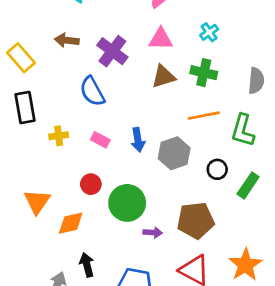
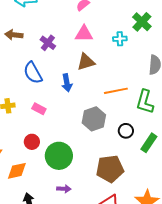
cyan cross: (209, 32) -> (120, 39), moved, turned 32
purple cross: (112, 51) -> (48, 43), size x0.7
green cross: (204, 73) -> (142, 22), moved, turned 30
blue arrow: (138, 140) -> (67, 83), moved
purple arrow: (153, 233) -> (64, 189), moved

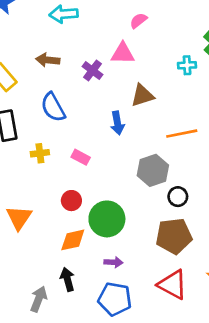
pink triangle: (84, 34) -> (123, 53), moved
blue semicircle: (33, 73) -> (53, 107), moved
black circle: (126, 131) -> (178, 197), moved
orange diamond: (17, 171) -> (73, 240), moved

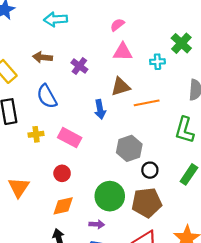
pink triangle: (123, 53) -> (123, 52), moved
orange line: (182, 134) -> (147, 103), moved
pink rectangle: (81, 157) -> (70, 138), size x1.5
green circle: (107, 219) -> (110, 196), moved

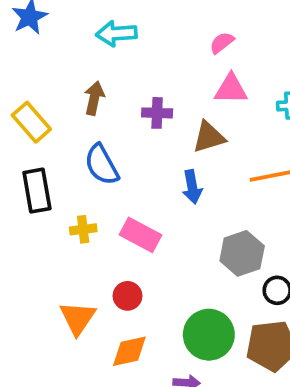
brown arrow: (43, 57) -> (94, 98), turned 96
purple cross: (79, 66) -> (157, 113), turned -35
brown triangle: (121, 87) -> (209, 137), moved
orange triangle: (19, 187) -> (78, 318), moved

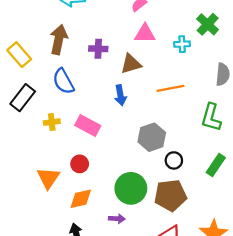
brown arrow: (94, 98) -> (59, 39), size x1.4
black rectangle: (37, 191) -> (23, 98), turned 48

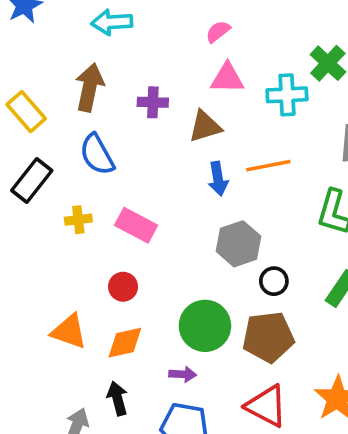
cyan cross: (182, 44) -> (287, 95), size x1.5
blue arrow: (120, 95) -> (218, 179), moved
orange triangle: (48, 178) -> (69, 331), moved, turned -45

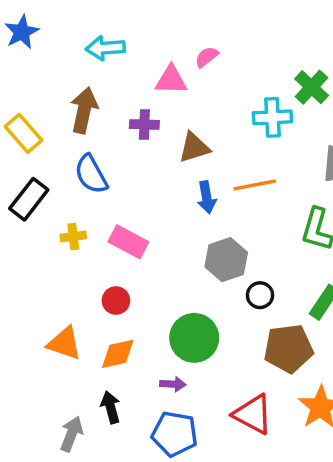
pink triangle: (227, 78) -> (171, 80), moved
brown pentagon: (268, 337) -> (288, 349), moved

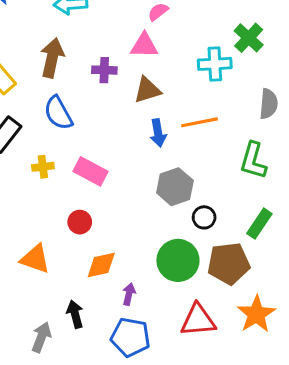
pink triangle: (171, 80) -> (144, 46), moved
green circle: (194, 338) -> (178, 260), moved
orange diamond: (118, 354) -> (101, 265), moved
purple arrow: (173, 384) -> (129, 294), turned -80
red triangle: (253, 414) -> (198, 320), turned -33

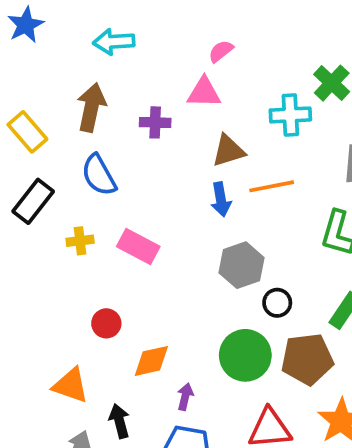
brown triangle: (147, 90) -> (228, 151), moved
red circle: (80, 222) -> (106, 323), moved
orange triangle: (35, 259) -> (71, 385), moved

